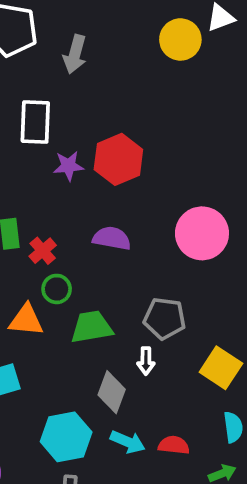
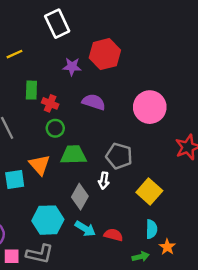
white rectangle: (35, 122) -> (57, 24), turned -36
purple star: (69, 166) -> (72, 67), moved
red cross: (43, 251) -> (50, 103), turned -35
orange triangle: (26, 320) -> (40, 165), moved, turned 35

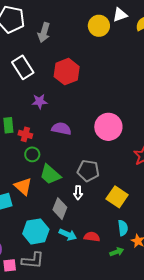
red hexagon: (105, 54) -> (67, 72), moved
green trapezoid: (73, 155) -> (50, 175), turned -130

